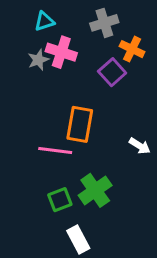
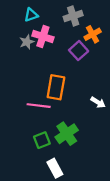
orange cross: (132, 49) -> (93, 34), turned 35

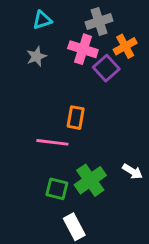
pink cross: (43, 37) -> (83, 49), moved
orange rectangle: (56, 87) -> (76, 118), size x0.7
white arrow: (98, 102) -> (132, 171), moved
green square: (42, 140) -> (57, 189), turned 35

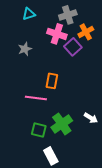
gray star: (36, 56) -> (25, 49), moved

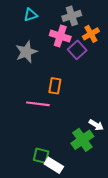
gray star: (25, 49) -> (26, 52), size x1.5
green cross: (62, 124) -> (82, 140), moved
green square: (39, 130) -> (41, 156), moved
white rectangle: (51, 156) -> (54, 165), turned -30

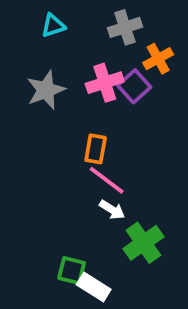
pink cross: (60, 36) -> (105, 83), moved, turned -36
pink line: (38, 104) -> (107, 180), moved, turned 30
white arrow: (96, 125) -> (112, 210), moved

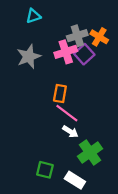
gray cross: (125, 27) -> (77, 36), moved
orange cross: (158, 59) -> (99, 37), turned -30
white rectangle: (94, 287) -> (75, 180), moved

